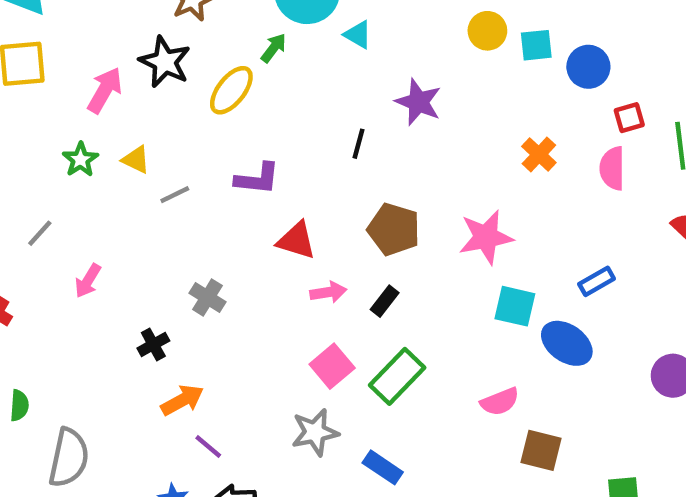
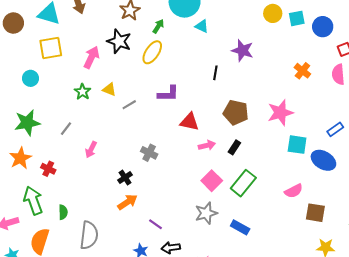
cyan triangle: (358, 35) -> (202, 26), moved
green arrow: (274, 48) -> (158, 26), moved
orange arrow: (182, 400) -> (127, 202), moved

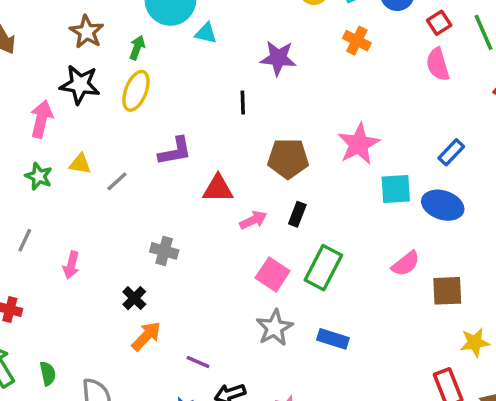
orange cross: (302, 71) -> (357, 41), moved

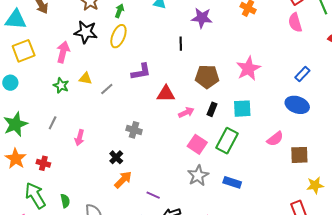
cyan square: (396, 189) -> (242, 109), moved

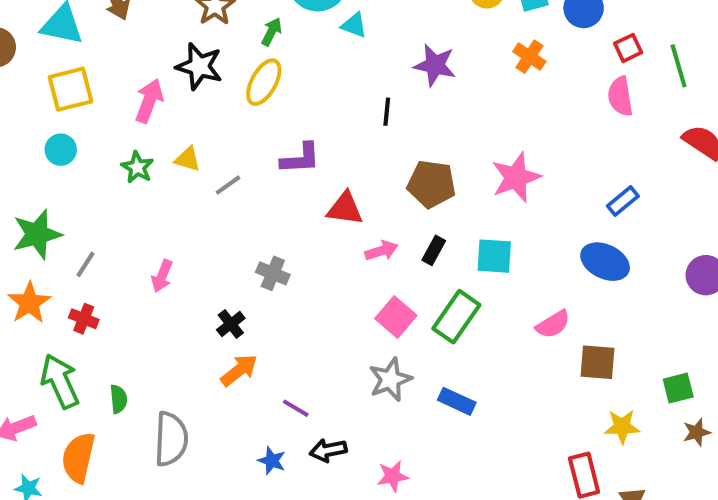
cyan circle: (10, 83) -> (61, 150), moved
gray line: (53, 123) -> (85, 264), moved

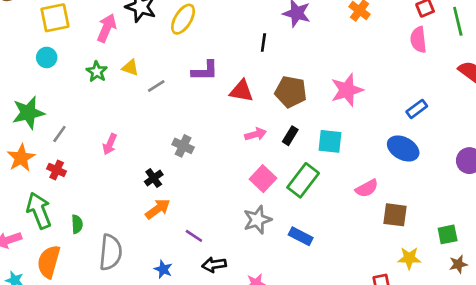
red triangle: (345, 209) -> (241, 91), moved
blue star: (272, 461) -> (163, 269), moved

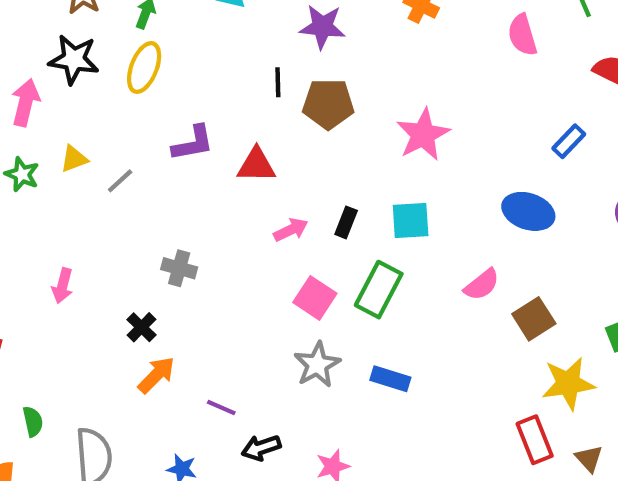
yellow triangle: (130, 68) -> (74, 159), turned -30
brown pentagon: (291, 92) -> (328, 104), moved
blue rectangle: (417, 109) -> (569, 141), moved
brown square: (395, 215) -> (534, 319), turned -30
yellow star: (409, 258) -> (568, 383), size x1.4

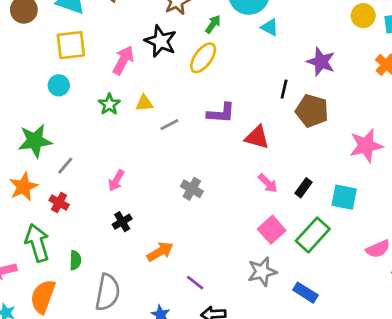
pink arrow: (291, 230) -> (268, 183), turned 55
black cross: (142, 327) -> (122, 222), moved

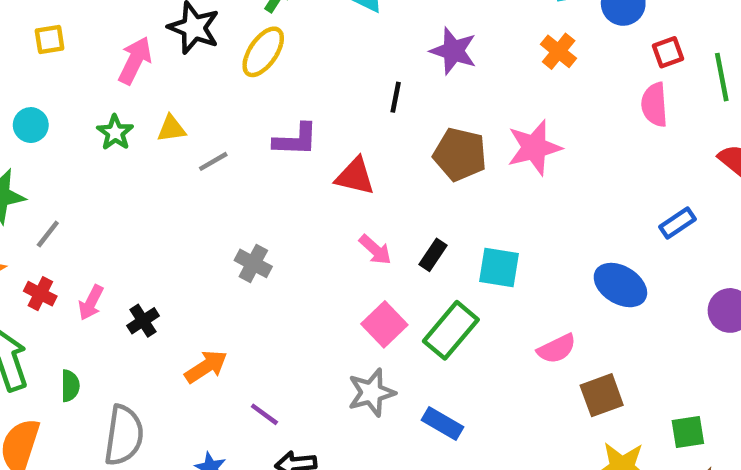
yellow square: (71, 45) -> (50, 39), size x0.6
cyan circle: (59, 85) -> (31, 125), moved
brown pentagon: (312, 111) -> (460, 154), moved
pink star: (366, 146) -> (534, 148), moved
pink arrow: (116, 180) -> (91, 303), moved

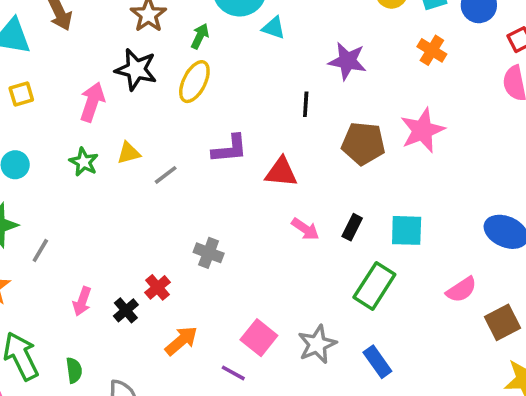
red cross: (40, 294) -> (157, 287), moved, turned 30
pink square: (384, 324) -> (259, 338), moved
blue rectangle: (443, 423) -> (377, 362), turned 32

